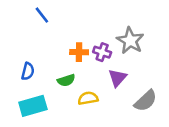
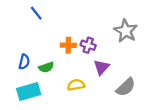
gray star: (130, 41) -> (126, 31), moved
green semicircle: (66, 80) -> (46, 67), moved

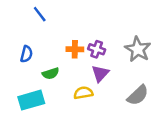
gray star: (126, 31) -> (138, 49), moved
blue semicircle: (24, 62) -> (26, 54), moved
purple triangle: (101, 67) -> (100, 73), moved

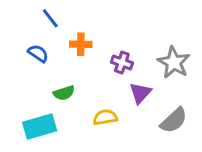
orange cross: (75, 49) -> (81, 44), moved
blue semicircle: (26, 54) -> (38, 53), moved, turned -70
purple triangle: (100, 73) -> (140, 93), moved

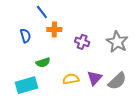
blue line: (50, 18) -> (42, 12), moved
blue semicircle: (38, 53) -> (25, 36), turned 40
purple triangle: (140, 93) -> (95, 78), moved

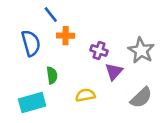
blue semicircle: (25, 36) -> (31, 43), size x1.5
green semicircle: (43, 62) -> (52, 75), turned -80
purple triangle: (95, 78) -> (114, 72), moved

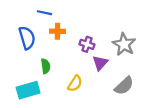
blue line: (51, 15) -> (44, 13), turned -40
yellow semicircle: (85, 95) -> (75, 84), turned 133

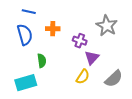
blue line: (44, 13) -> (29, 12), moved
gray star: (124, 44) -> (107, 26), moved
yellow semicircle: (75, 84) -> (83, 77), moved

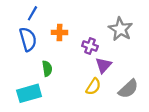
blue line: (29, 12) -> (32, 13), turned -72

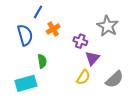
blue line: (32, 13) -> (38, 12), moved
orange cross: (60, 32) -> (53, 29), turned -32

